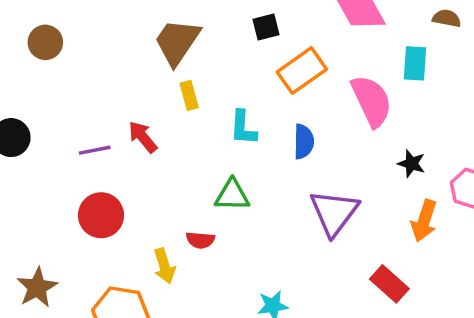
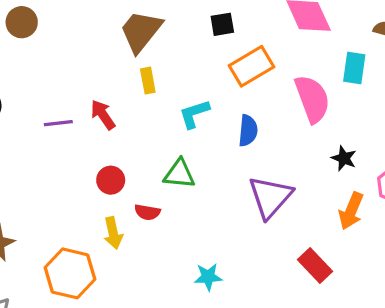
cyan L-shape: (243, 128) -> (194, 114), turned 64
red circle: (101, 215) -> (111, 180), moved, size x0.7

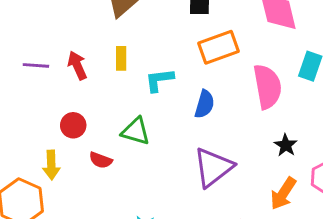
yellow rectangle: (148, 81) -> (121, 58), moved
yellow arrow: (113, 233) -> (51, 165), moved

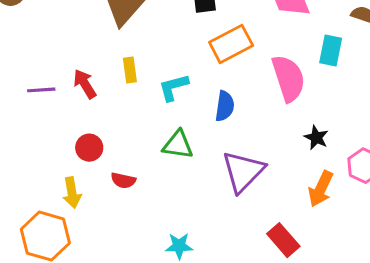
green triangle: (136, 131) -> (178, 145), moved

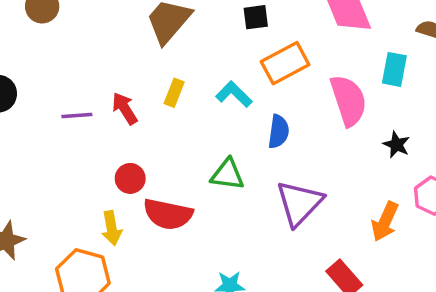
yellow rectangle: (130, 70) -> (174, 93), turned 30
cyan L-shape: (173, 87) -> (234, 94), moved, turned 60
black star: (316, 138) -> (397, 145), moved
red semicircle: (123, 180) -> (168, 214), size x1.8

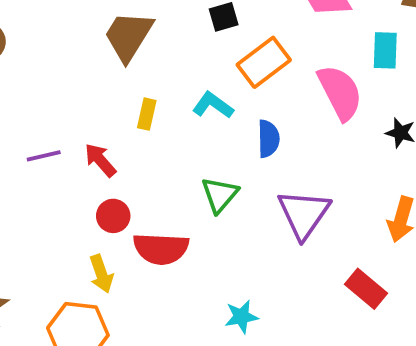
red arrow: (125, 108) -> (100, 160), moved
green triangle: (228, 175) -> (220, 195), turned -48

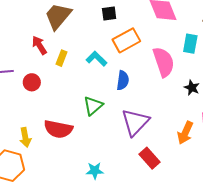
red arrow: (100, 160) -> (39, 45), moved
red circle: (113, 216) -> (32, 82), moved
red rectangle: (366, 289) -> (150, 158), moved

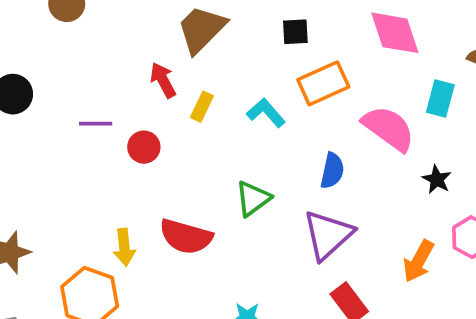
pink semicircle: (164, 62) -> (389, 128), turned -40
blue semicircle: (123, 80) -> (332, 171), moved

